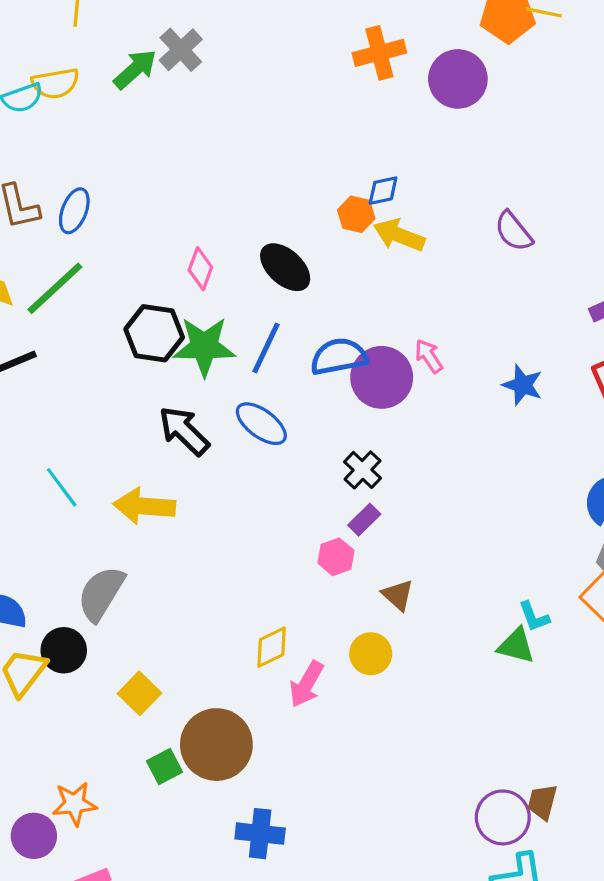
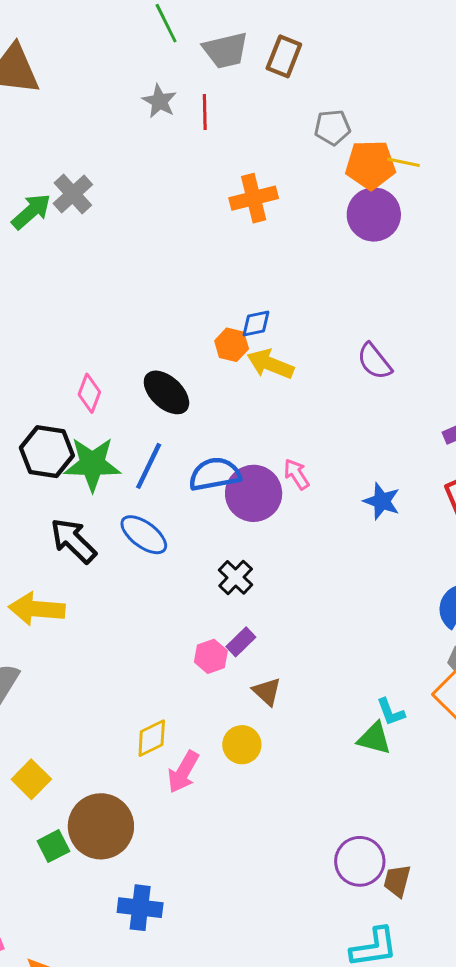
purple circle: (458, 79) -> (374, 214), moved
purple rectangle: (364, 520) -> (241, 642), moved
purple circle: (503, 817) -> (360, 861), moved

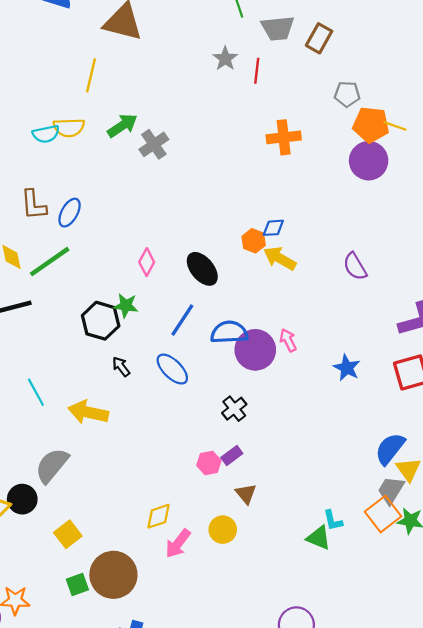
gray cross: (73, 194) -> (154, 144), moved
black hexagon: (47, 452) -> (101, 321), moved
green star: (92, 464) -> (126, 306), moved, size x0.6
black arrow: (73, 541) -> (121, 367), size x0.6

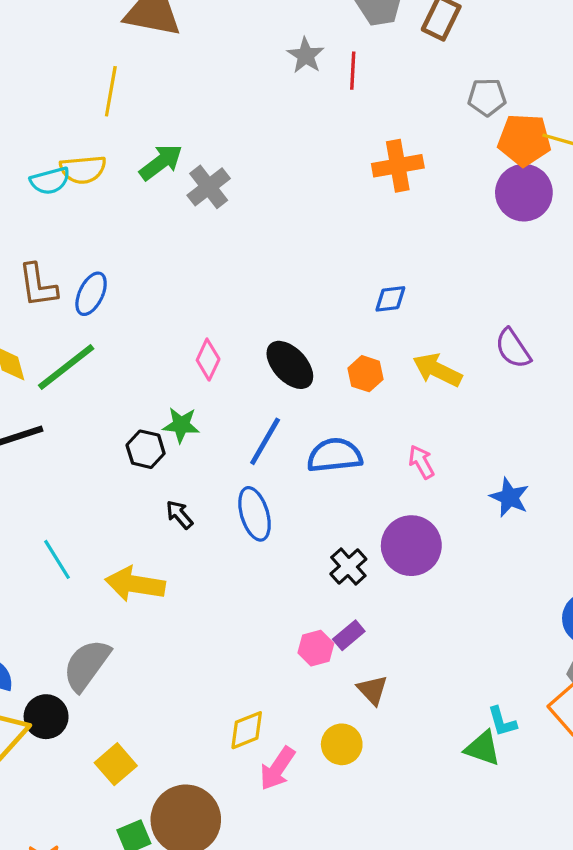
orange hexagon: (254, 241) -> (365, 374), moved
yellow arrow: (280, 258) -> (437, 370), moved
black hexagon: (101, 321) -> (146, 449), size x0.7
purple circle: (255, 350) -> (411, 546), moved
blue ellipse: (172, 369) -> (255, 514), turned 32

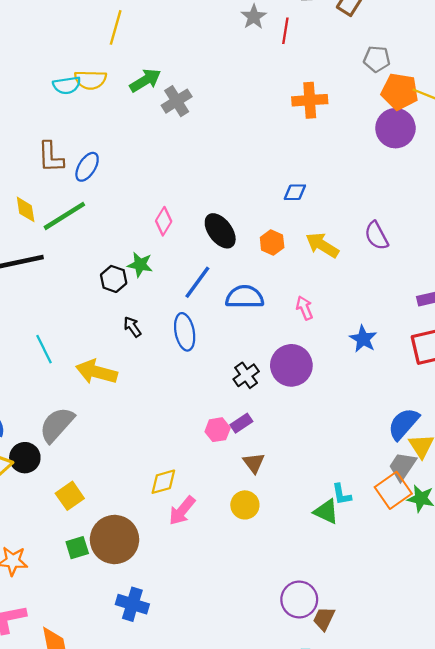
yellow circle: (342, 744) -> (245, 505), moved

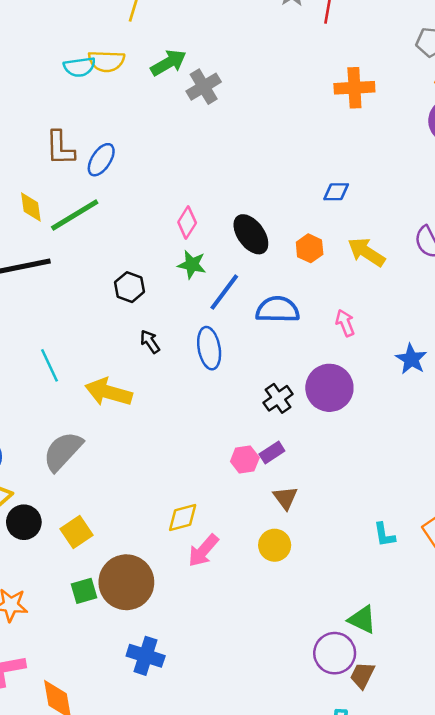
green star: (140, 265) -> (192, 265), moved
black circle: (25, 458) -> (24, 522), moved
green triangle: (326, 511) -> (362, 619), moved

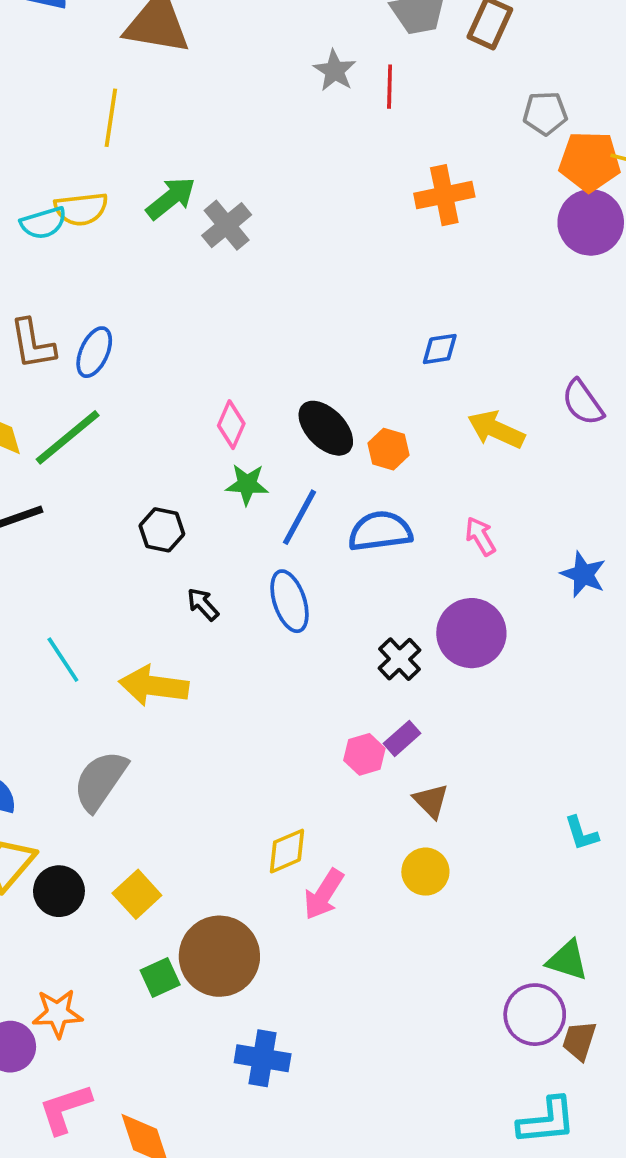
orange hexagon: (310, 248) -> (388, 449), moved

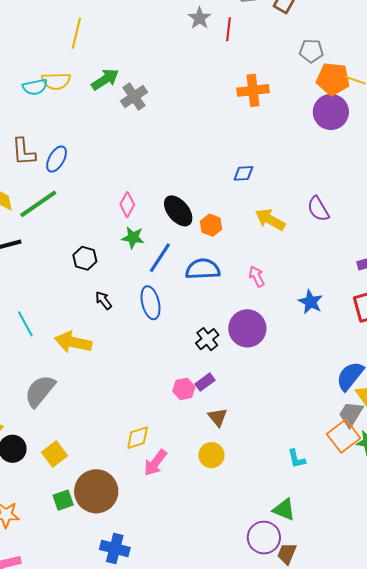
cyan L-shape: (581, 833) -> (296, 459), moved

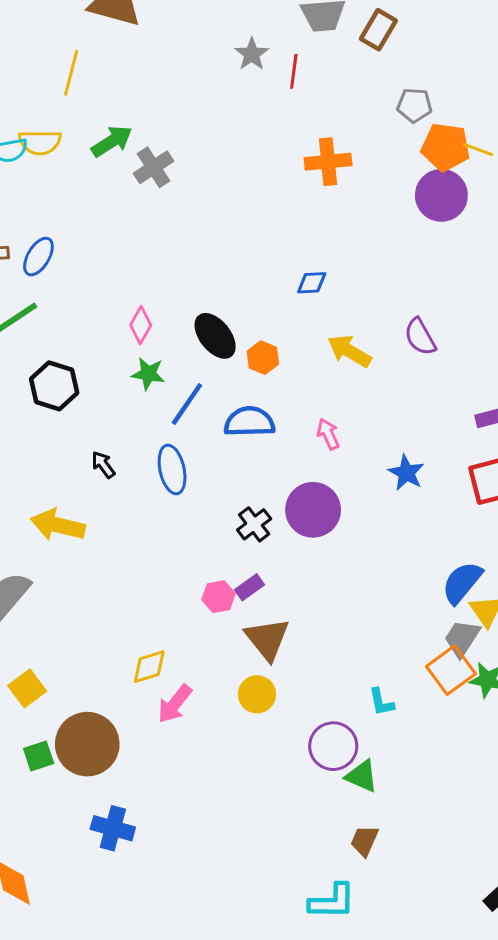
black hexagon: (85, 258) -> (54, 386), moved, size x1.4
brown triangle: (218, 417) -> (267, 639), size x1.6
purple circle: (264, 538) -> (333, 746), moved

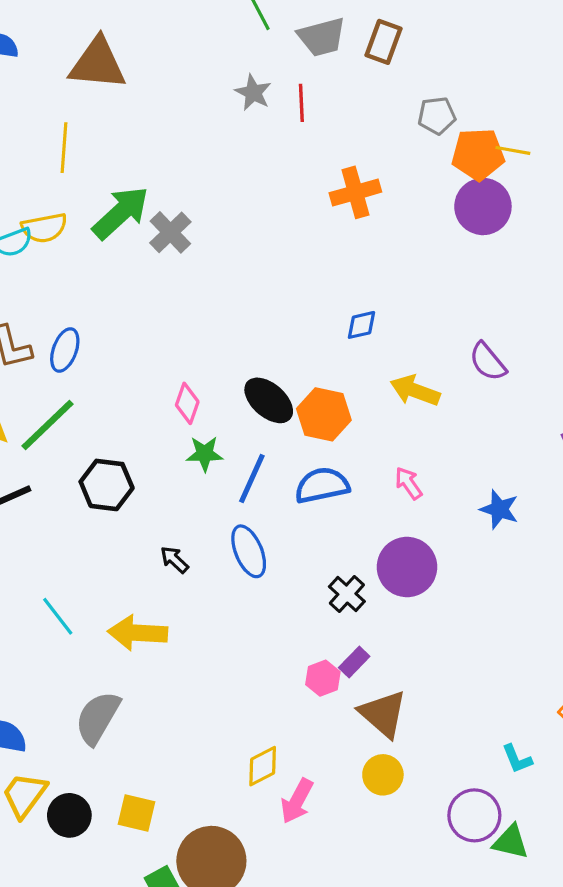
green arrow: (112, 141) -> (121, 213), size x1.4
orange hexagon: (263, 358) -> (324, 414), size x1.5
yellow square: (27, 688) -> (136, 813), turned -30

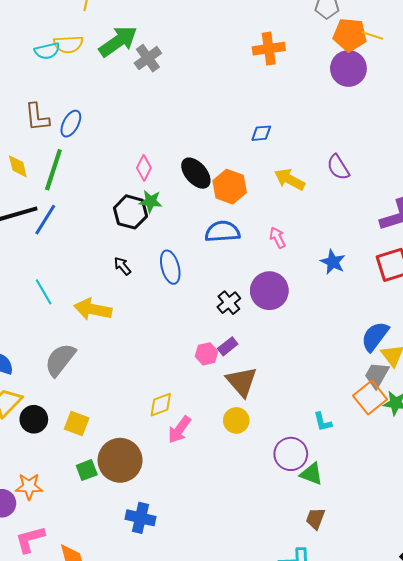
green line: (47, 425) -> (53, 170), turned -36
blue line: (252, 479) -> (45, 220), moved
black hexagon: (107, 485) -> (131, 212), moved

